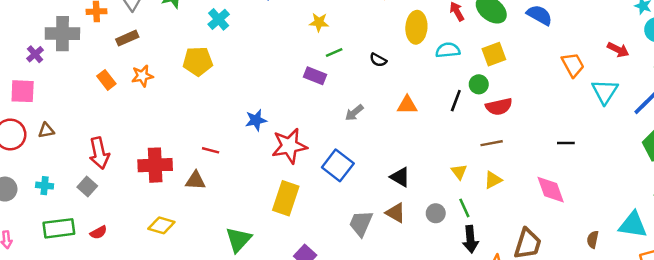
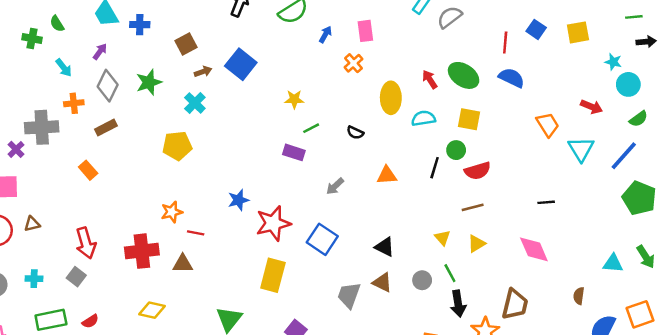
yellow square: (494, 54) -> (469, 119), turned 35
orange star: (142, 76) -> (172, 212), moved
cyan triangle: (633, 225) -> (613, 263), moved, size x0.7

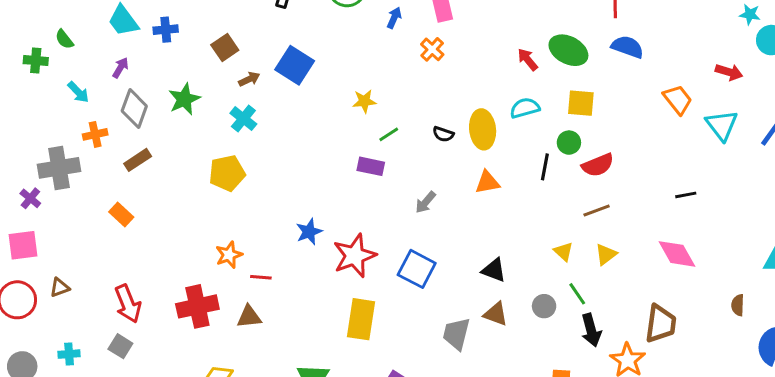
yellow ellipse: (391, 98) -> (483, 129), moved

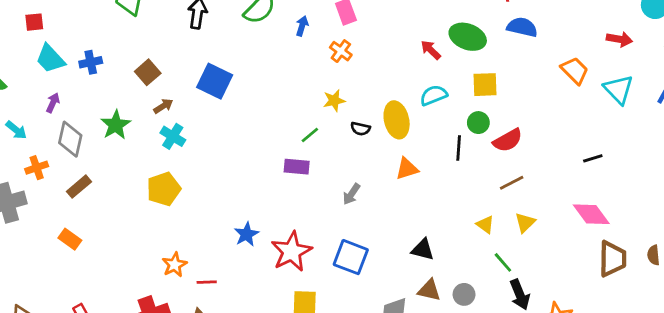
brown arrow: (249, 79) -> (163, 106), moved
yellow star: (364, 101) -> (334, 101), moved
gray circle: (544, 306) -> (464, 294), moved
brown trapezoid: (661, 324) -> (612, 259), moved

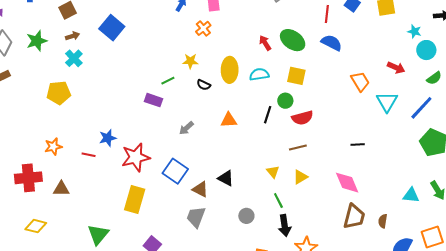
yellow ellipse: (397, 120) -> (230, 70), moved
red line: (207, 282) -> (89, 155), moved
brown triangle: (429, 290) -> (200, 189), moved

